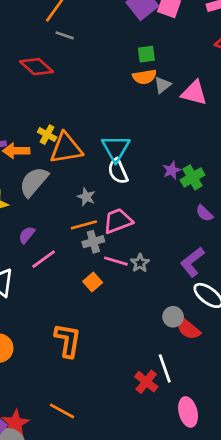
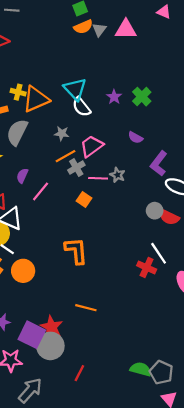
purple star: (172, 170) -> (114, 97), moved
purple semicircle: (204, 213) -> (135, 138), moved

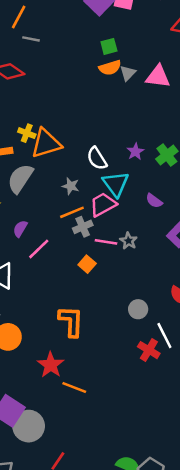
cyan triangle: (75, 89) -> (116, 184), moved
gray circle: (155, 211) -> (138, 309), moved
red star: (52, 327) -> (51, 365), moved

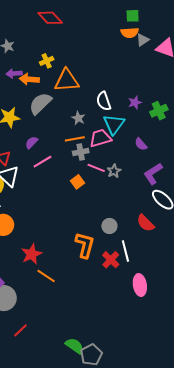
yellow cross: (27, 133) -> (47, 61), moved, turned 32
orange L-shape: (71, 321) -> (85, 245), moved

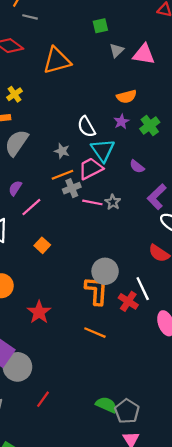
orange semicircle: (130, 33) -> (127, 97), moved
orange triangle: (67, 81) -> (57, 61), moved
orange square: (77, 182) -> (42, 245), moved
gray circle: (109, 226) -> (105, 271), moved, size x1.5
orange line: (46, 276) -> (95, 333), moved

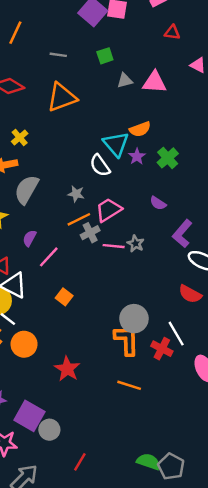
gray line: (30, 17) -> (58, 55), moved
gray triangle: (117, 50) -> (125, 81), turned 35
cyan triangle: (103, 150) -> (116, 144), moved
gray circle: (17, 367) -> (49, 430), size x0.7

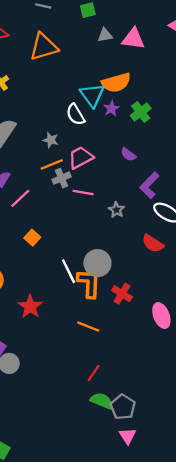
orange semicircle: (140, 129) -> (116, 83), size x1.4
gray star: (135, 244) -> (116, 210), moved
white line: (176, 334) -> (69, 271), moved
red line: (80, 462) -> (94, 373), moved

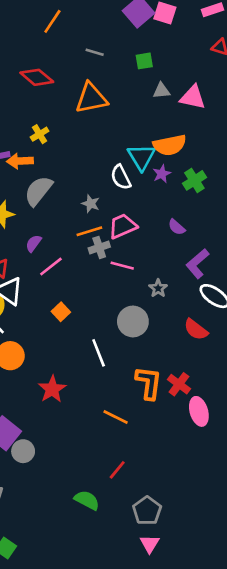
gray circle: (97, 263) -> (133, 321), moved
orange L-shape: (89, 283) -> (149, 383), moved
red cross: (122, 294) -> (179, 384), moved
green semicircle: (102, 401) -> (87, 500), moved

